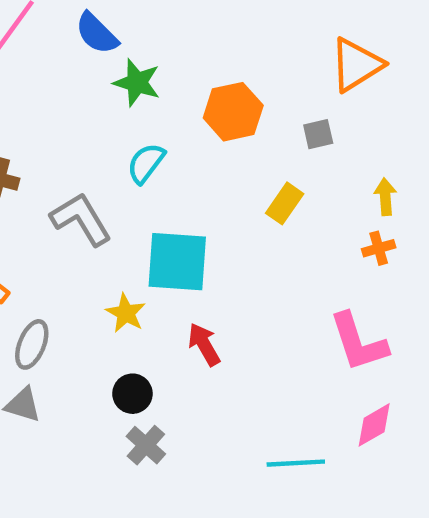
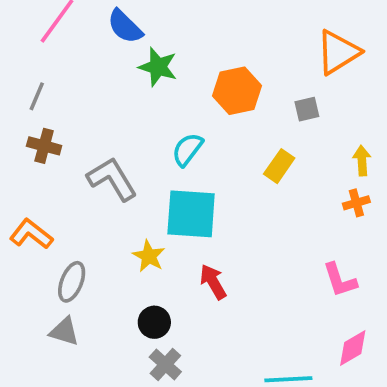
cyan semicircle: (146, 163) -> (187, 150), moved
pink L-shape: (358, 342) -> (340, 280), size x0.7

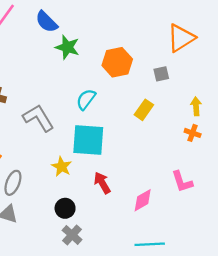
orange cross: (356, 203) -> (193, 133), turned 35
pink diamond: (353, 348) -> (143, 200), moved

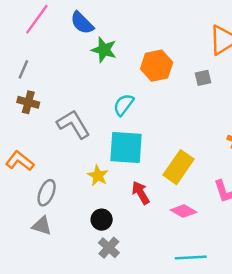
yellow rectangle: (144, 110) -> (179, 167), moved, size x1.5
pink diamond: (143, 200) -> (183, 211), turned 60

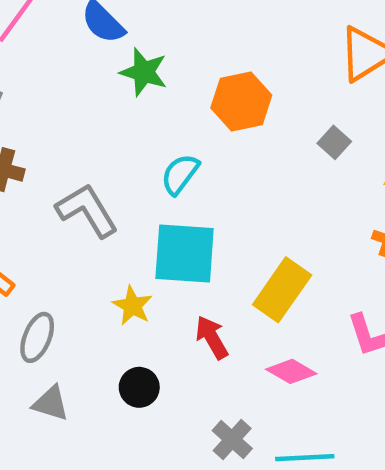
gray square: (203, 78) -> (334, 142), moved, turned -35
gray triangle: (42, 226) -> (51, 403), moved
gray cross: (109, 248) -> (232, 439), moved

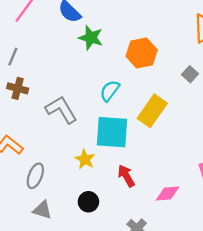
yellow rectangle: (282, 290) -> (152, 111), moved
pink diamond: (291, 371) -> (168, 194), turned -35

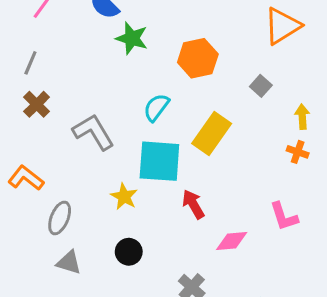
brown cross: (18, 88) -> (37, 104), turned 30
red arrow: (126, 176) -> (193, 204), moved

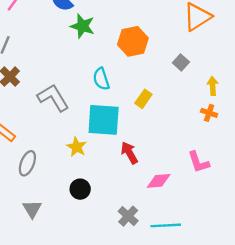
cyan semicircle: (156, 107) -> (101, 79), turned -55
yellow rectangle: (212, 133) -> (143, 99), size x0.6
gray triangle: (69, 262) -> (32, 209), moved, turned 42

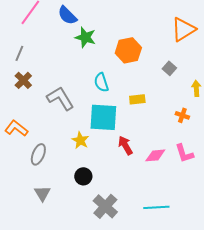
yellow rectangle: (143, 99) -> (137, 99), turned 49
orange cross: (209, 113) -> (182, 115), moved
pink diamond: (159, 181) -> (155, 155), moved
gray cross: (128, 216) -> (105, 206), moved, size x1.4

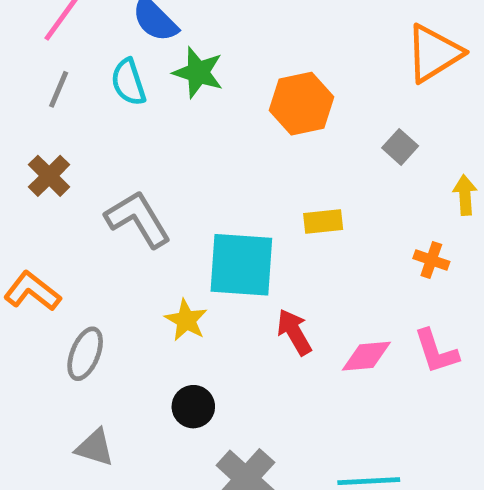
gray line: (19, 53) -> (59, 89), moved
cyan semicircle: (101, 82) -> (128, 82), moved
gray triangle: (42, 193) -> (95, 448), turned -42

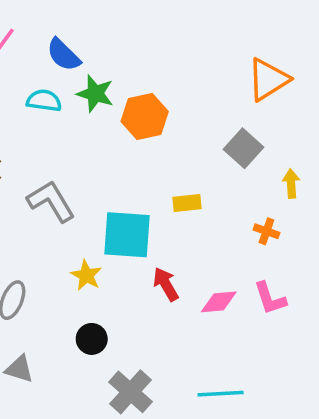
cyan semicircle: (128, 82) -> (44, 101), turned 116
orange hexagon: (302, 104) -> (145, 117), moved
gray square: (400, 147) -> (243, 148), size x1.5

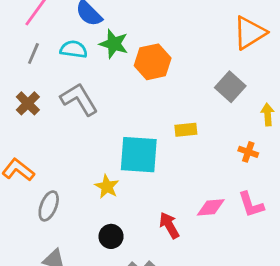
gray L-shape: (51, 201) -> (79, 99), moved
red arrow: (166, 284) -> (169, 225), moved

